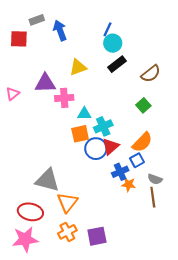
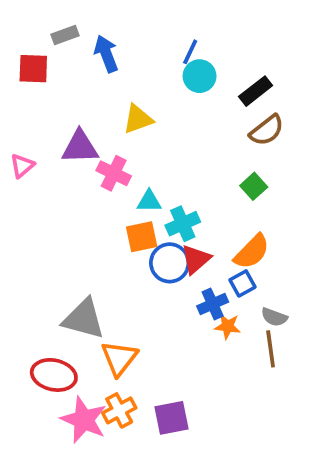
black rectangle: (117, 64) -> (256, 91), moved
pink cross: (64, 98) -> (114, 173), turned 30
pink star: (25, 239) -> (84, 420), moved, turned 30

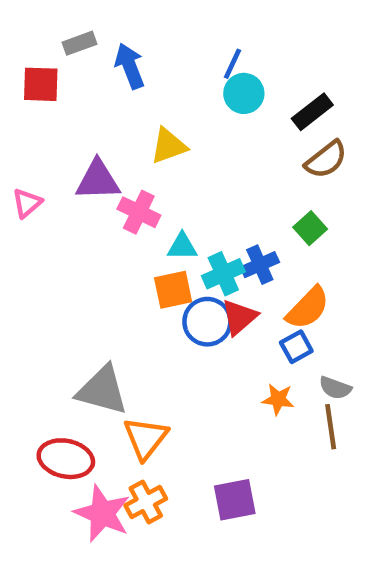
blue cross: (213, 304) -> (260, 265), moved
purple square: (172, 418) -> (235, 500), moved

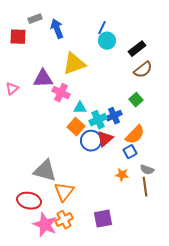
yellow triangle: (169, 146) -> (74, 64), size x1.4
orange square: (173, 290) -> (76, 127), turned -36

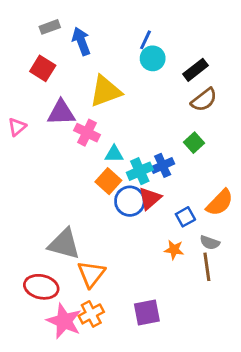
red square: (18, 37) -> (43, 68), moved, turned 30
orange semicircle: (135, 135) -> (220, 203), moved

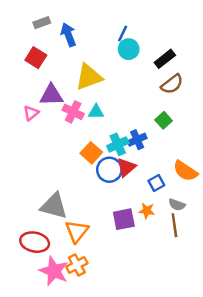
pink triangle: (17, 127) -> (31, 113), moved
cyan triangle: (114, 154) -> (96, 112), moved
orange semicircle: (220, 203) -> (185, 171), turned 80
purple square: (147, 313) -> (124, 219), moved

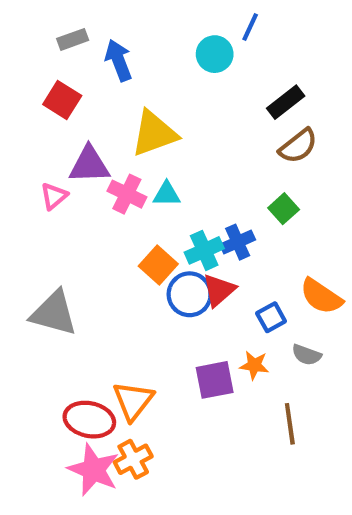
blue line: (123, 33) -> (250, 27), moved
cyan circle: (129, 49) -> (215, 54), moved
gray triangle: (54, 206) -> (54, 313), moved
brown line: (174, 225) -> (290, 424), moved
red ellipse: (35, 242) -> (89, 420), moved

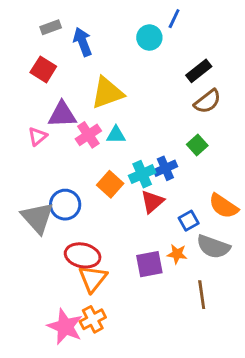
pink cross: (127, 194) -> (88, 135), turned 30
blue circle: (190, 294) -> (65, 205), moved
gray triangle: (54, 313) -> (38, 218), turned 33
gray semicircle: (307, 355) -> (213, 247), size x1.6
red ellipse: (89, 420) -> (83, 255), moved

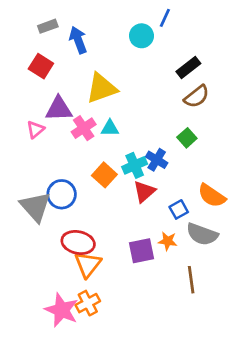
blue cross: (165, 168) -> (157, 160), turned -35

